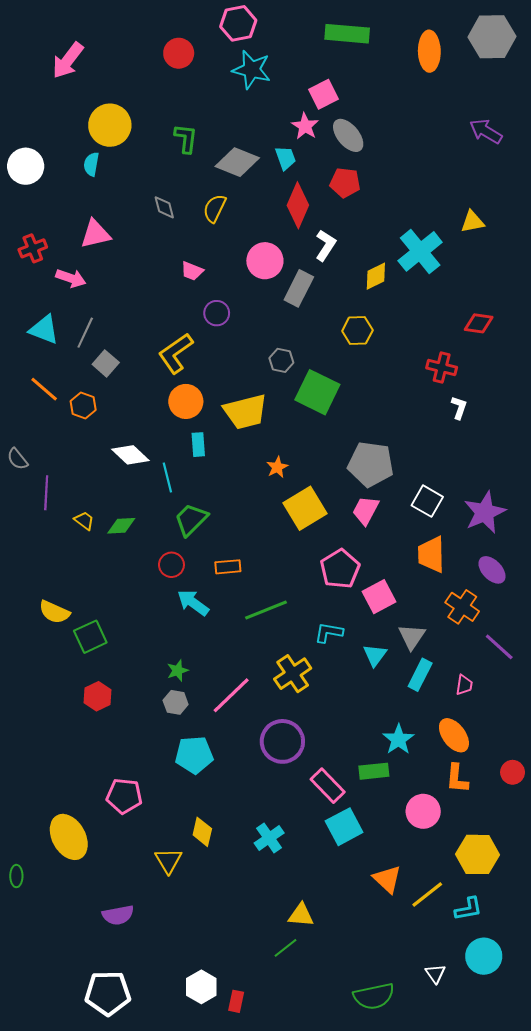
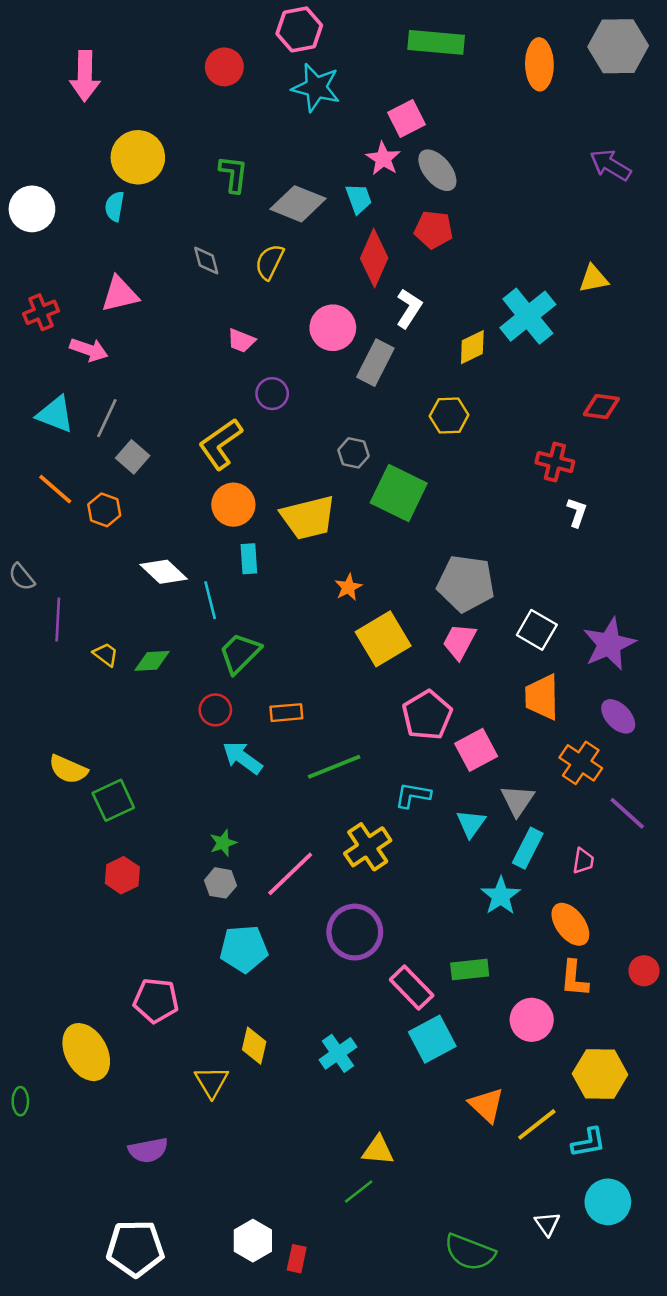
pink arrow: (68, 60) -> (85, 76), turned -36
cyan star: (398, 739) -> (501, 896), moved
green semicircle: (374, 996) -> (470, 1252), turned 33

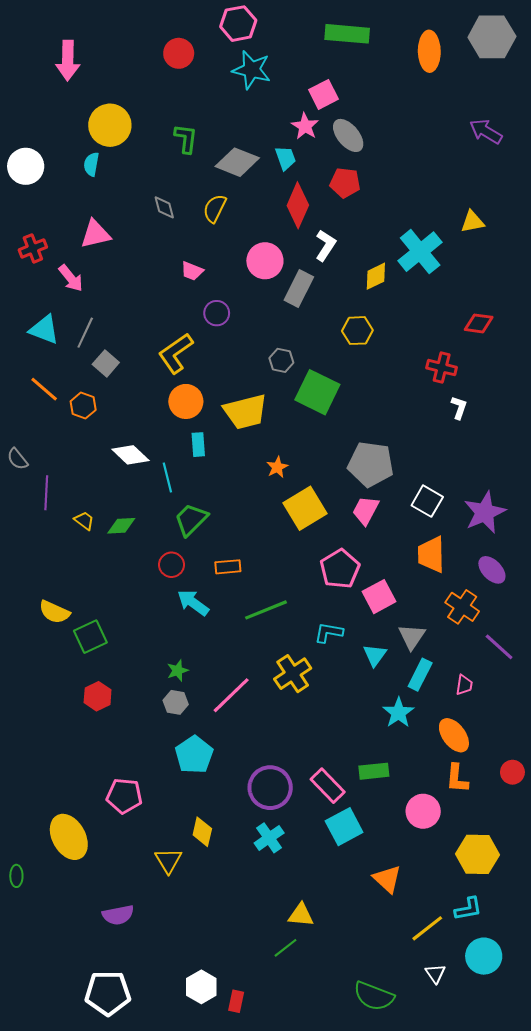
pink arrow: (89, 350) -> (71, 278), turned 32
purple circle: (355, 932) -> (270, 788), moved
cyan pentagon: (244, 949) -> (194, 755), turned -30
yellow line: (537, 1124) -> (427, 928), moved

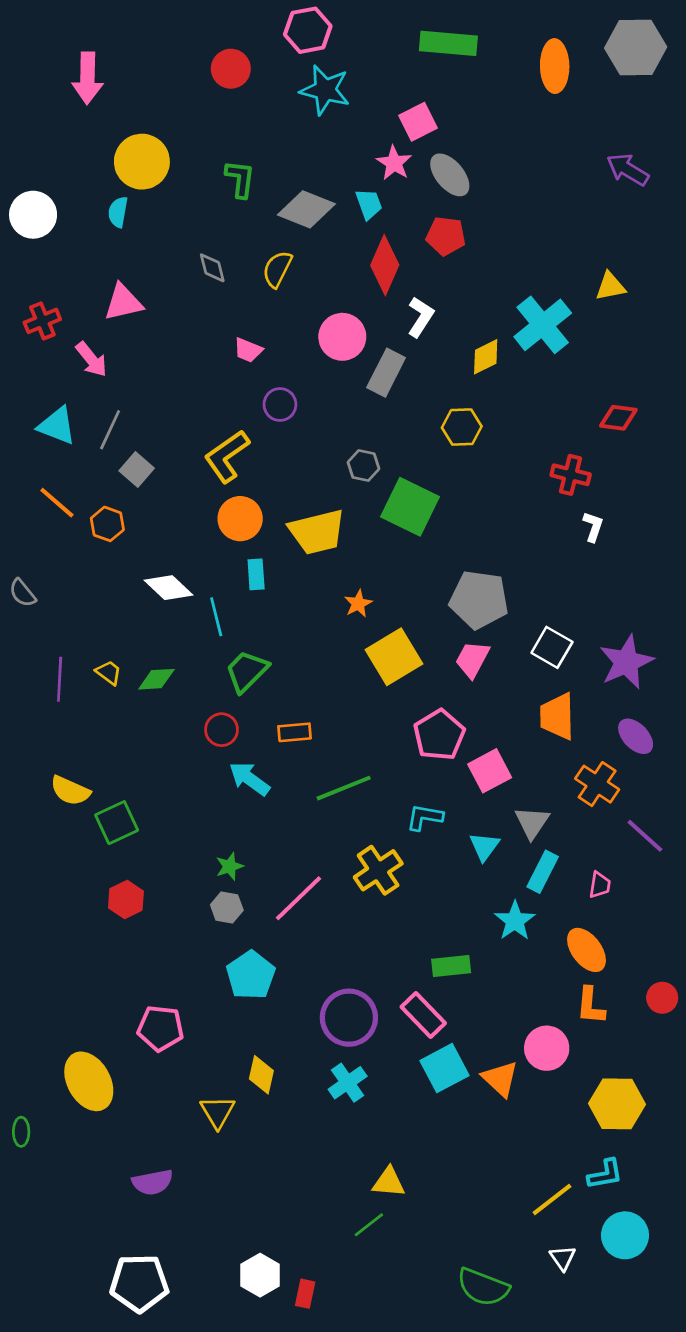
purple line: (46, 493) -> (60, 679), moved
green rectangle: (374, 771) -> (451, 966), moved
orange triangle: (387, 879) -> (500, 1079), moved

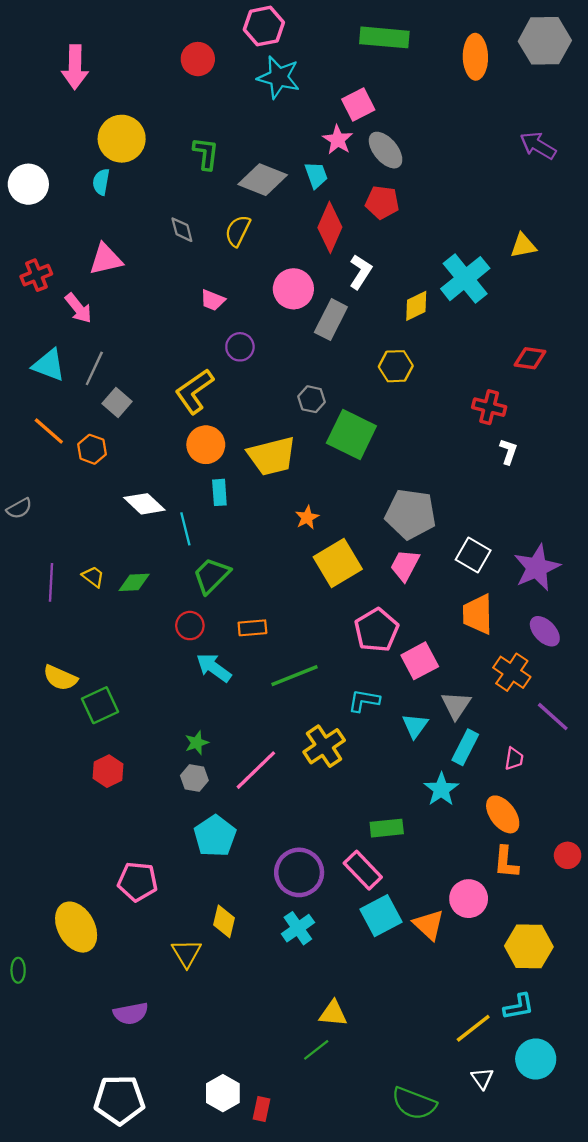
gray semicircle: (22, 593) -> (19, 508), turned -80

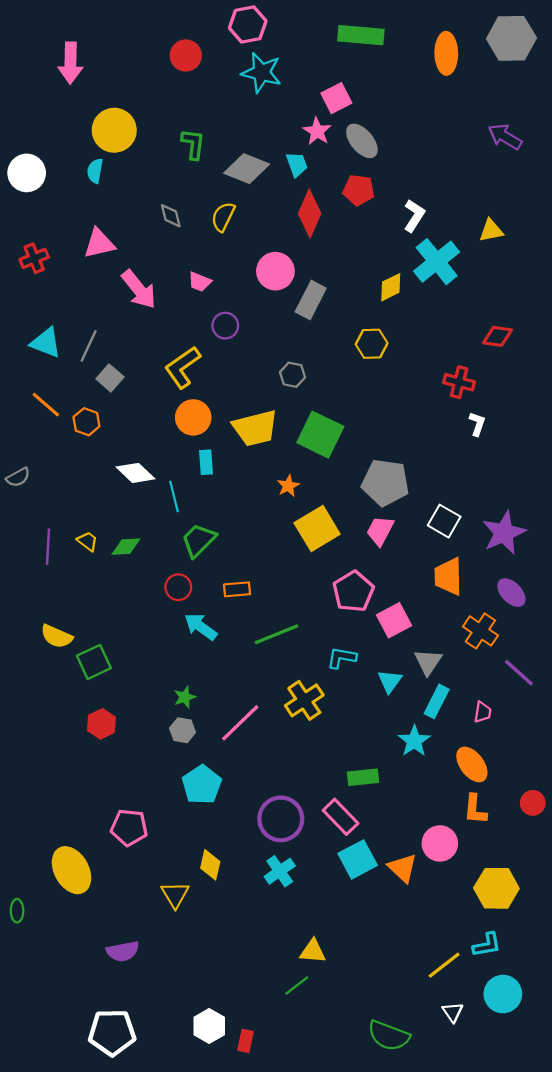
white L-shape: (361, 272) -> (414, 216), moved
pink arrow: (78, 308) -> (139, 289), moved, size x1.4
green square: (351, 434) -> (320, 435), moved

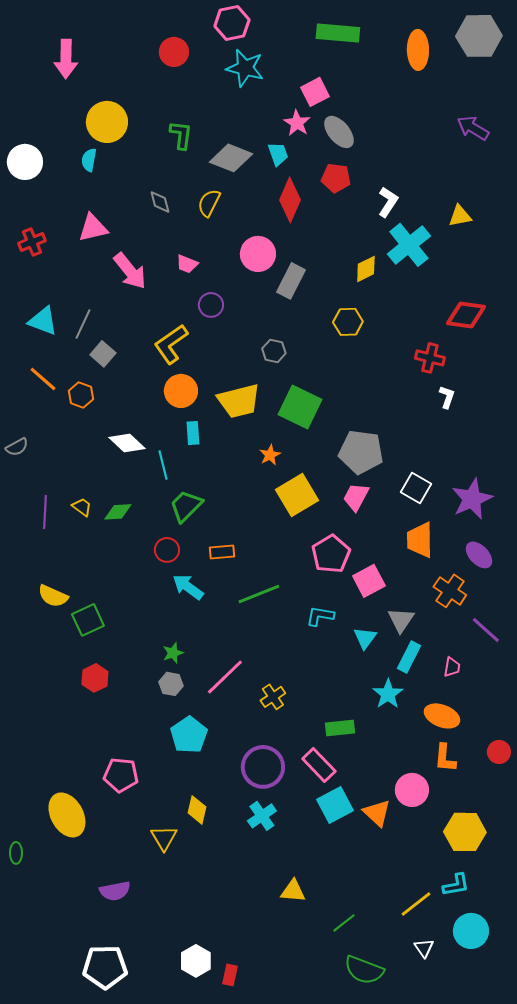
red diamond: (498, 336) -> (466, 315), size x1.4
yellow cross: (304, 700) -> (273, 697), moved, size x0.7
orange ellipse: (472, 764) -> (442, 716), turned -32
green line: (297, 985) -> (344, 923), moved

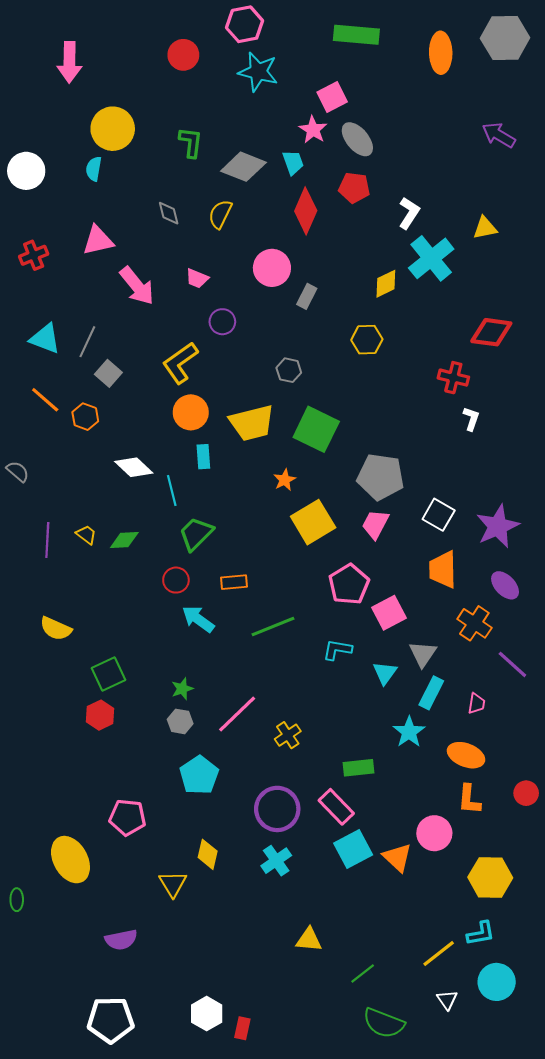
gray rectangle: (291, 281) -> (307, 296), size x0.7
gray semicircle: (17, 447) -> (18, 471), turned -110
green square: (88, 620) -> (108, 674), moved

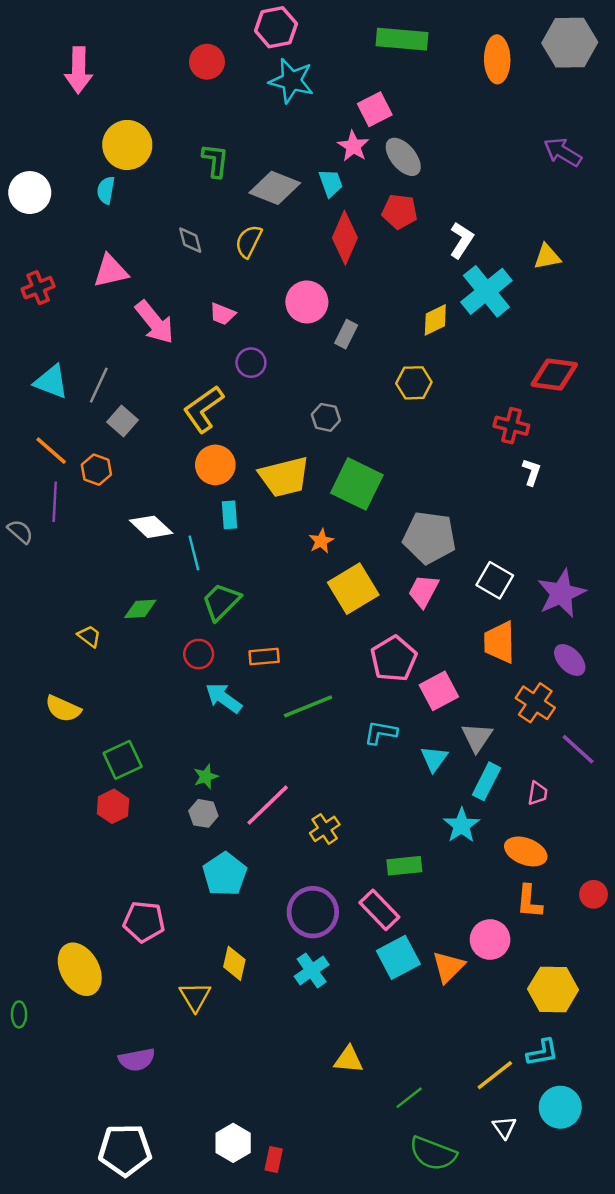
yellow trapezoid: (86, 535) -> (89, 636), moved
purple line: (47, 540) -> (55, 502), moved
orange triangle: (397, 857) -> (448, 967), turned 32

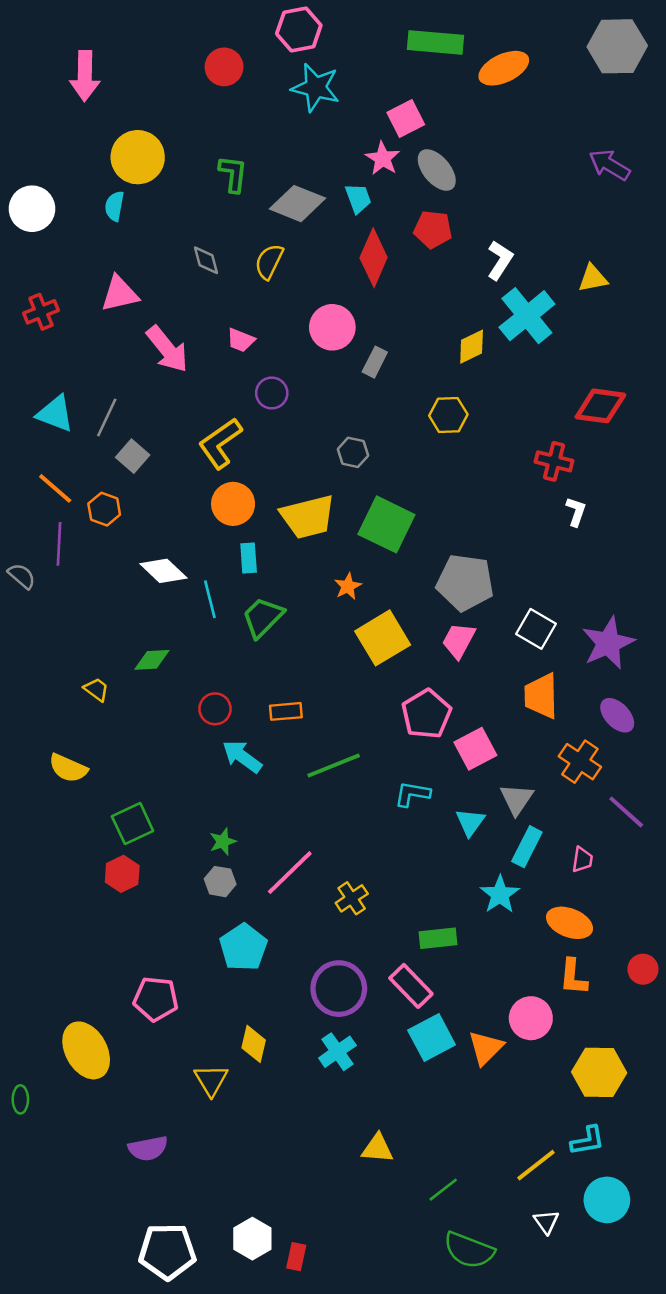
orange ellipse: (497, 59) -> (504, 68), moved, turned 66
green trapezoid: (221, 602) -> (263, 617), moved
white pentagon: (125, 1150) -> (167, 1251), moved

